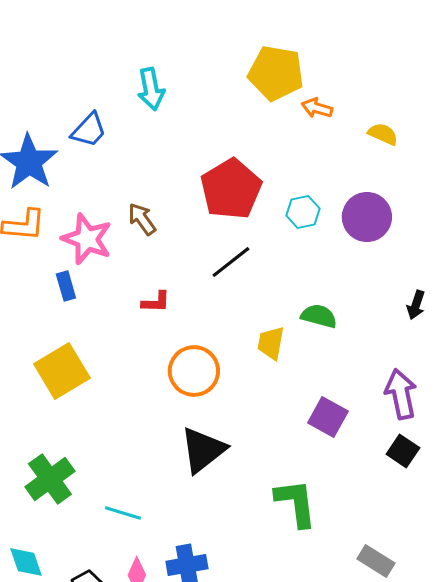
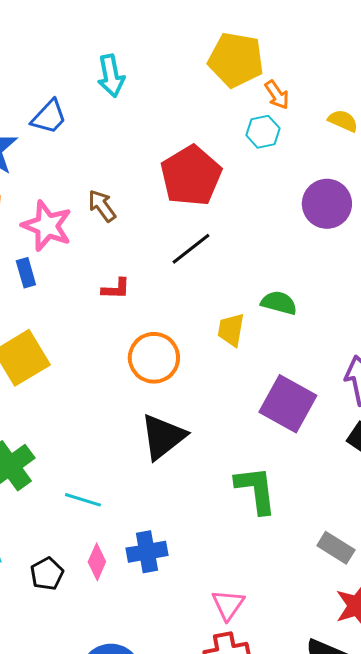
orange arrow: (317, 108) -> (277, 95), turned -140
cyan hexagon: (303, 212) -> (263, 132), moved
purple square: (328, 417) -> (288, 404), size x1.4

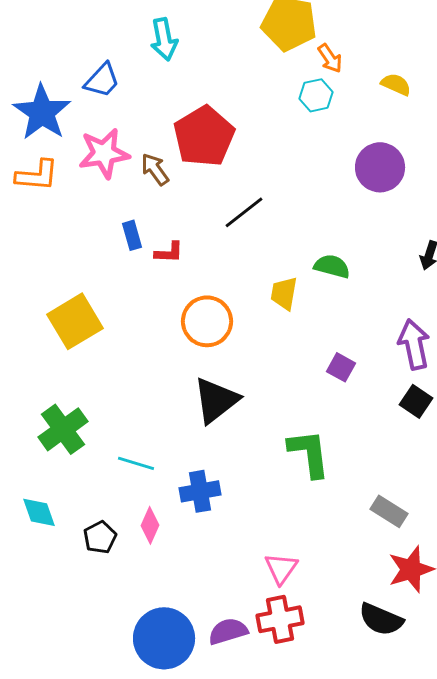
red pentagon: (191, 176) -> (204, 136), moved
pink star: (47, 226) -> (104, 153), moved, turned -30
blue rectangle: (26, 273) -> (132, 235), moved
purple square: (288, 404) -> (341, 367), size x0.5
blue cross: (147, 552) -> (200, 491), moved

